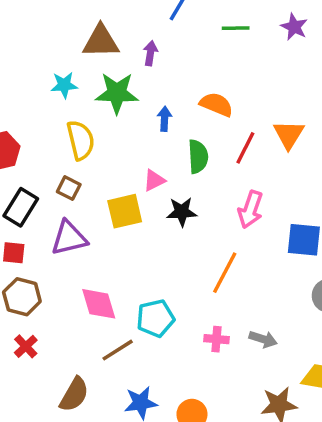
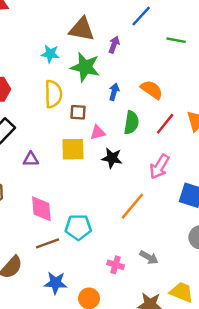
brown square: (69, 188) -> (78, 112), moved, turned -35
purple triangle: (69, 238) -> (31, 159), size x0.6
pink cross: (216, 339) -> (115, 265), moved

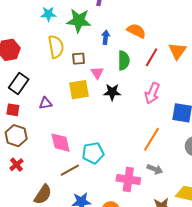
pink triangle: (98, 132) -> (97, 73), turned -40
orange line: (132, 206) -> (151, 139), moved
pink cross: (115, 265) -> (128, 179), size x1.6

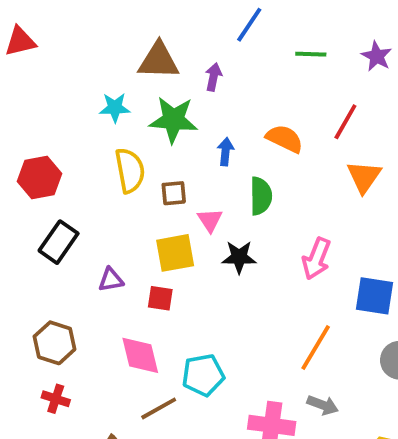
red line: (152, 57) -> (345, 122), moved
red square: (13, 110) -> (160, 298), moved
red cross: (16, 165) -> (56, 399), turned -32

